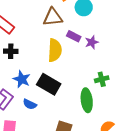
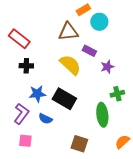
purple star: (92, 42) -> (107, 67), moved
yellow semicircle: (55, 50) -> (70, 65), turned -50
blue star: (22, 79) -> (37, 94), turned -30

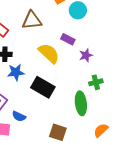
brown triangle: (68, 32) -> (32, 20), moved
blue star: (37, 94) -> (16, 72), moved
blue semicircle: (45, 119) -> (19, 116), moved

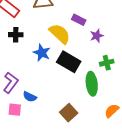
blue star: (16, 72) -> (42, 53), moved, turned 30
black rectangle: (43, 87) -> (69, 62), moved
brown square: (58, 132) -> (69, 113), turned 30

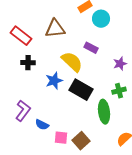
purple star: (97, 36) -> (120, 64), moved
blue star: (42, 53) -> (54, 81), turned 30
pink square: (15, 110) -> (61, 138), moved

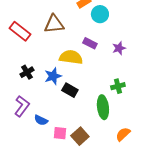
yellow semicircle: (72, 62) -> (71, 57), turned -35
black cross: (28, 63) -> (27, 72), moved, turned -32
purple star: (120, 64) -> (119, 48), moved
black rectangle: (81, 90) -> (70, 90), moved, size x0.7

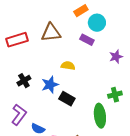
red rectangle: (20, 31) -> (17, 40), turned -55
purple rectangle: (90, 43) -> (87, 40), moved
yellow semicircle: (71, 57) -> (68, 66), size x0.6

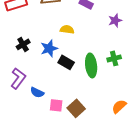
green ellipse: (100, 116) -> (91, 65), moved

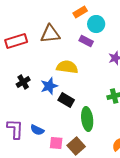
yellow semicircle: (67, 29) -> (67, 67), size x1.5
green ellipse: (91, 65) -> (87, 119), moved
purple L-shape: (18, 78) -> (15, 129), moved, turned -35

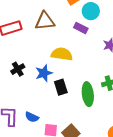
black rectangle: (66, 100) -> (61, 87), turned 42
green ellipse: (87, 119) -> (88, 94), moved

